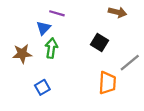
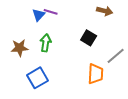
blue triangle: (43, 28) -> (39, 15), moved
blue square: (42, 87) -> (38, 78), size x1.5

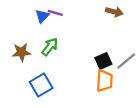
black square: (89, 38) -> (103, 61), moved, turned 35
green arrow: (46, 43) -> (50, 47), turned 30

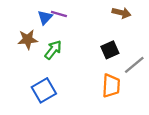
brown star: (21, 52) -> (28, 39), moved
black square: (103, 61) -> (110, 50), moved

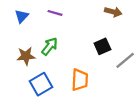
blue triangle: (45, 17) -> (22, 16), moved
brown star: (28, 39) -> (26, 56), moved
orange trapezoid: (111, 86) -> (80, 80), moved

